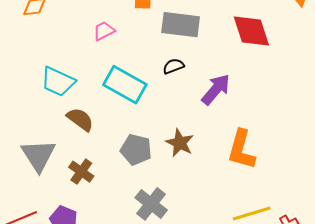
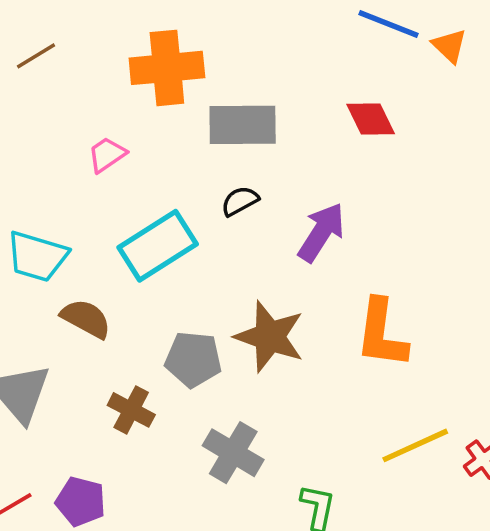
red diamond: (251, 31) -> (371, 119), size x0.7
cyan rectangle: (125, 85) -> (158, 246), turned -54
brown star: (180, 143) -> (270, 337), size x1.4
brown cross: (81, 172) -> (131, 410), moved

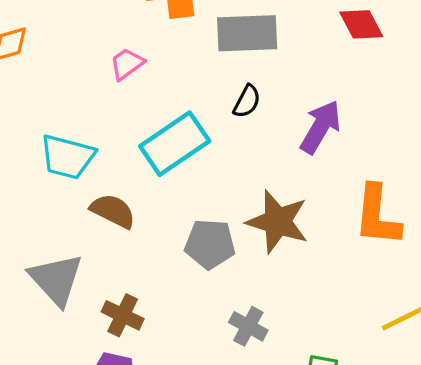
black semicircle: (240, 201) -> (247, 101), turned 148
brown cross: (131, 410) -> (123, 315), moved
gray cross: (233, 453) -> (248, 326), size x0.7

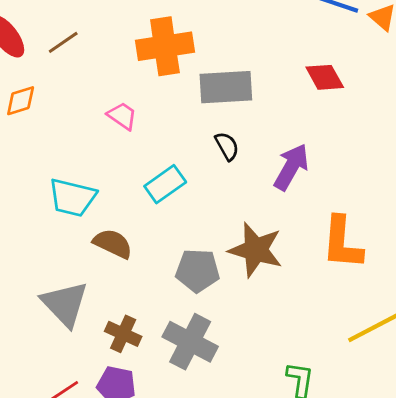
pink trapezoid: (127, 64) -> (122, 116), turned 72
black semicircle: (247, 101) -> (227, 146), turned -56
cyan rectangle: (175, 144) -> (165, 184), size x0.7
gray cross: (248, 326) -> (190, 342), moved, size x1.6

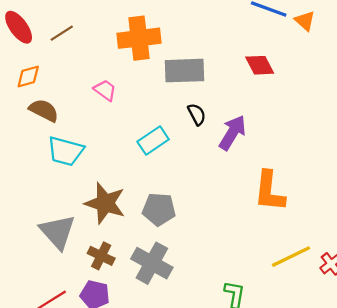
black semicircle: (227, 146) -> (197, 114), moved
cyan rectangle: (165, 184) -> (153, 140), moved
brown semicircle: (113, 244) -> (44, 110), moved
brown star: (256, 250) -> (105, 203), moved

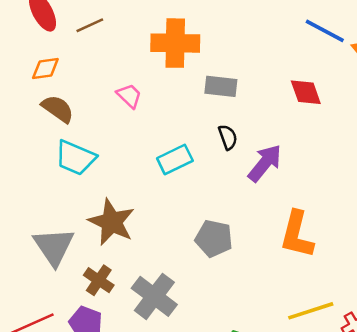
gray rectangle: (184, 71) -> (221, 86), size x0.7
gray pentagon: (159, 209) -> (214, 238), moved

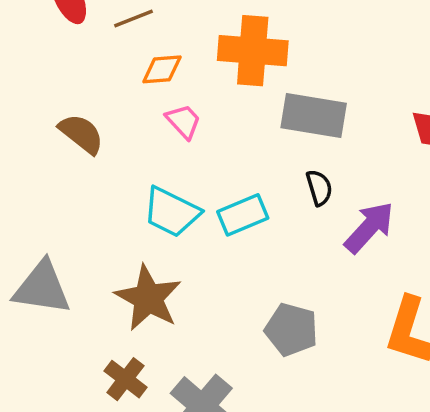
orange diamond: (45, 68) -> (162, 69), moved
gray rectangle: (221, 86) -> (314, 115), size x1.4
cyan trapezoid: (75, 158) -> (171, 212), moved
gray triangle: (54, 247) -> (42, 288), moved, turned -51

